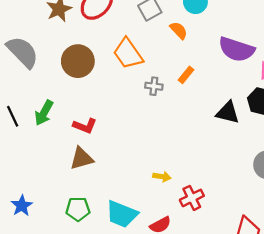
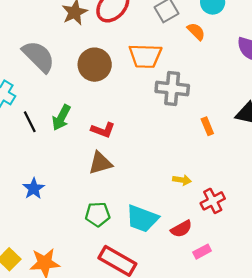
orange trapezoid: (128, 54) -> (145, 56), turned -52
orange rectangle: (186, 75) -> (207, 126), moved, turned -60
gray cross: (154, 86) -> (172, 88), size x1.8
blue star: (22, 206) -> (34, 189), moved

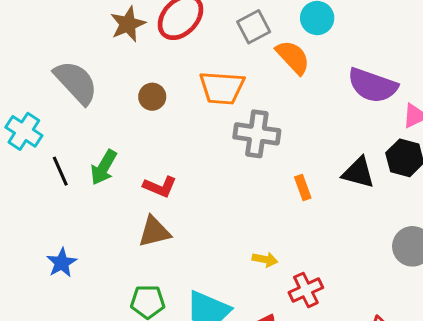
orange semicircle: (196, 31) -> (293, 57), size x1.4
brown circle: (95, 65) -> (152, 97), size x0.6

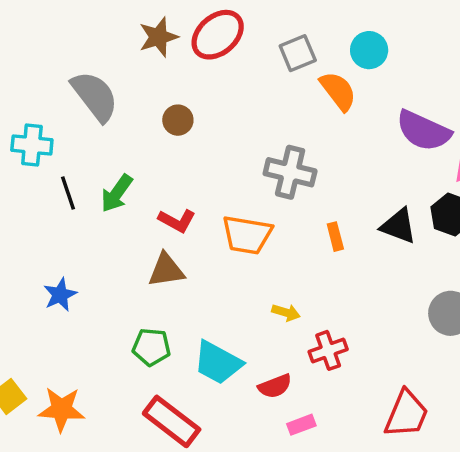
orange trapezoid: (222, 88) -> (247, 235), moved
cyan cross: (24, 131) -> (32, 145), turned -33

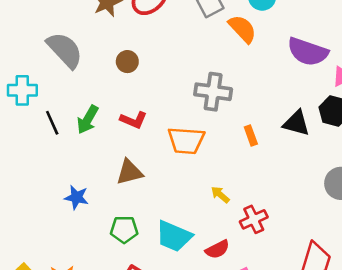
red L-shape: (177, 221) -> (134, 120), moved
blue star: (60, 295) -> (76, 197), moved, turned -30
yellow arrow: (286, 312) -> (220, 195), turned -150

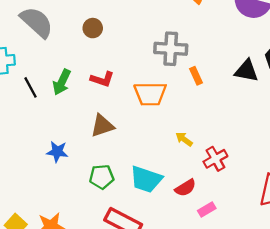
orange rectangle: (251, 136) -> (196, 76), moved

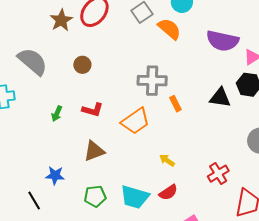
green arrow: (62, 82) -> (57, 114), size x0.7
black line: (31, 87) -> (34, 200), moved
orange trapezoid: (150, 94) -> (135, 121), turned -32
red cross: (215, 159) -> (218, 174), moved
red semicircle: (185, 188) -> (168, 192), moved

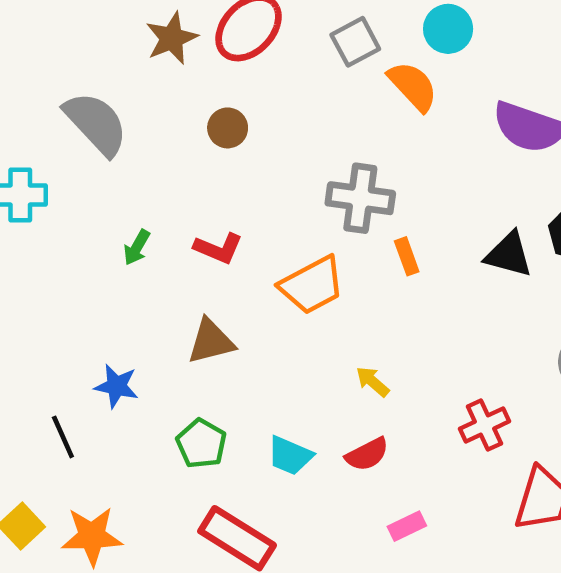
brown circle: (82, 65) -> (228, 128), moved
green pentagon: (95, 196) -> (201, 444), turned 30
cyan trapezoid: (135, 197) -> (290, 456), size x0.7

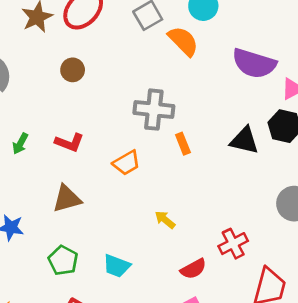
orange trapezoid: (312, 285) -> (126, 163), size x0.7
red semicircle: (367, 454) -> (193, 269), moved

